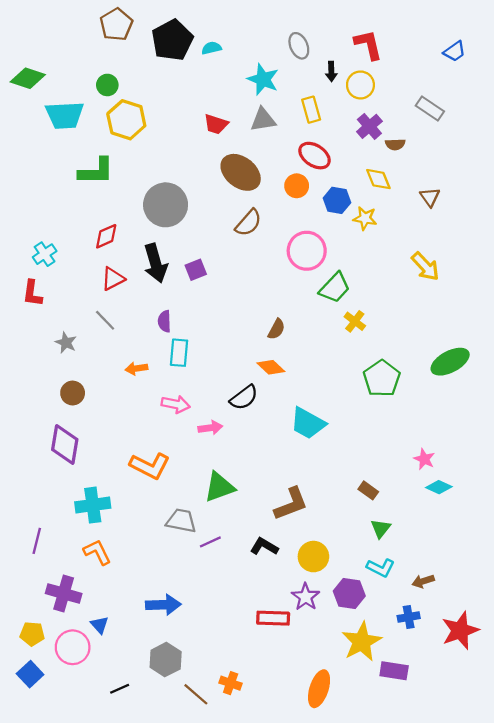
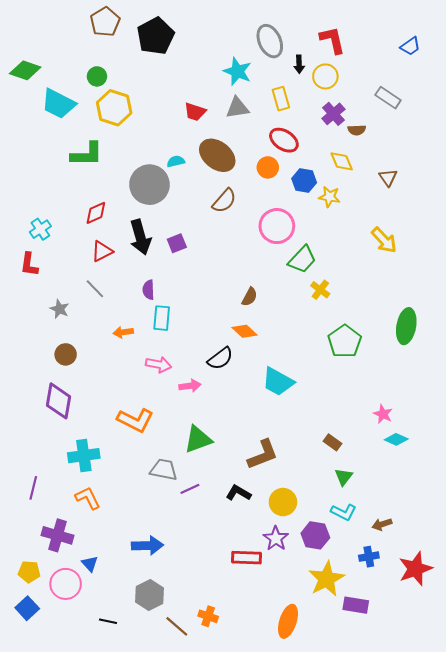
gray ellipse: (299, 46) -> (270, 41), size x1.4
cyan semicircle: (211, 48) -> (176, 161), moved
cyan trapezoid: (65, 115) -> (59, 104), turned 30
green ellipse: (450, 362) -> (406, 326), turned -52
black line: (120, 689) -> (108, 621), turned 36

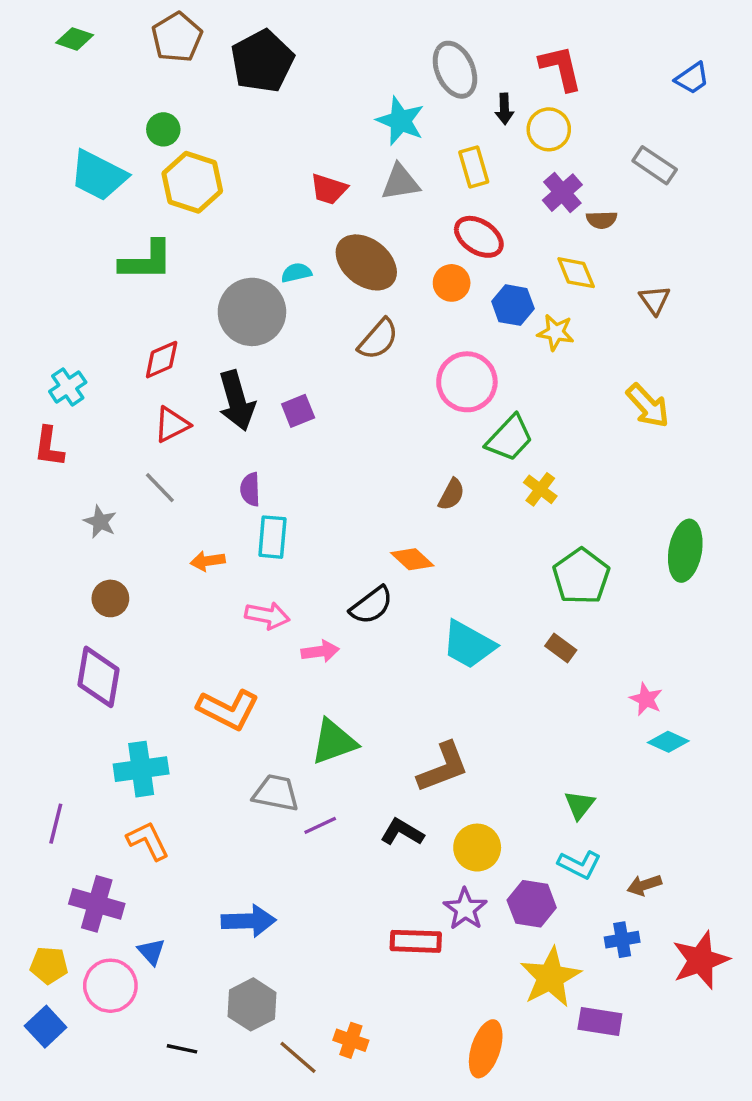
green diamond: (25, 70) -> (75, 39), moved, size x0.7
brown semicircle: (250, 297) -> (452, 494), moved
brown rectangle: (332, 442) -> (561, 648), moved

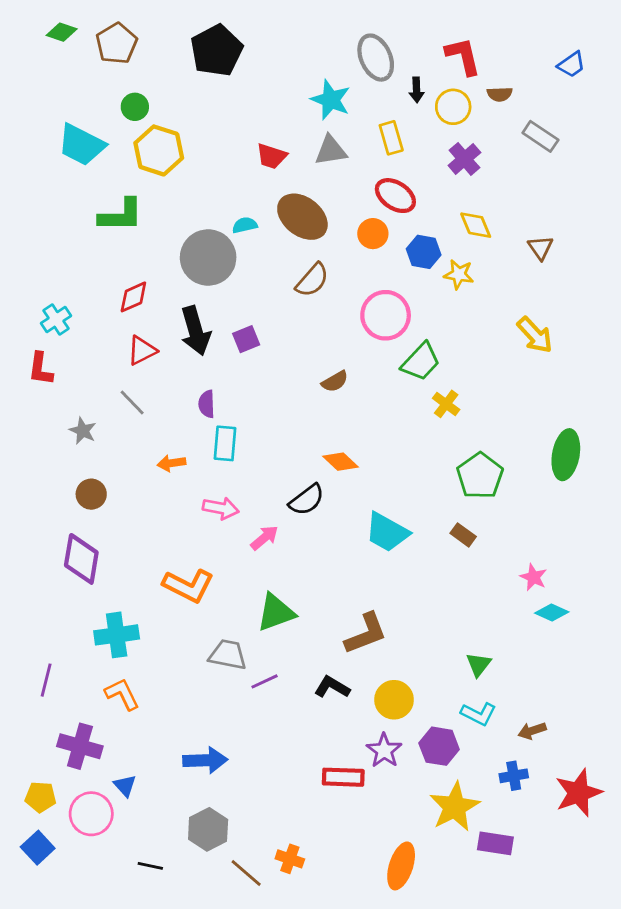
brown pentagon: (177, 37) -> (117, 43), moved
brown semicircle: (602, 220) -> (500, 94), moved
brown semicircle: (452, 494) -> (335, 381), moved, turned 32
pink arrow: (320, 651) -> (264, 538), turned -32

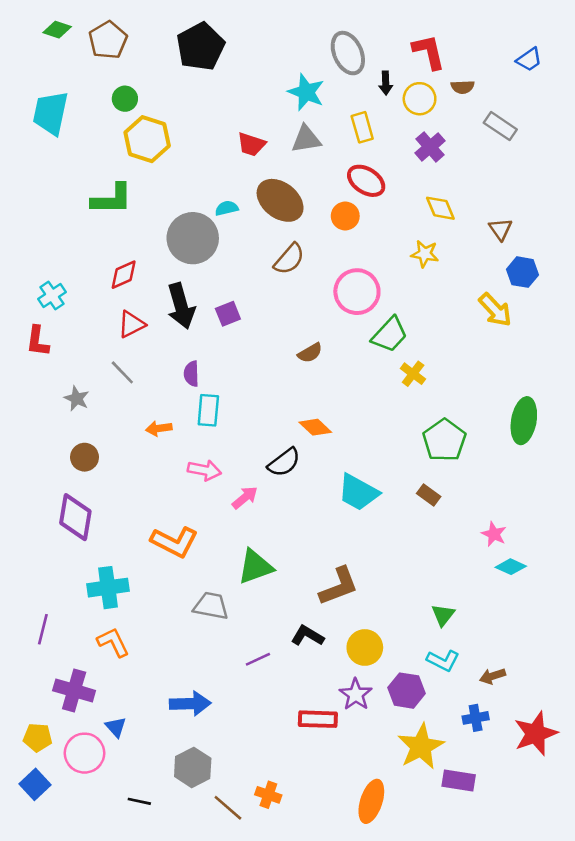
cyan trapezoid: (81, 145) -> (51, 113), moved, turned 75
blue hexagon: (424, 252) -> (523, 272), moved
purple line: (264, 681) -> (258, 659), moved

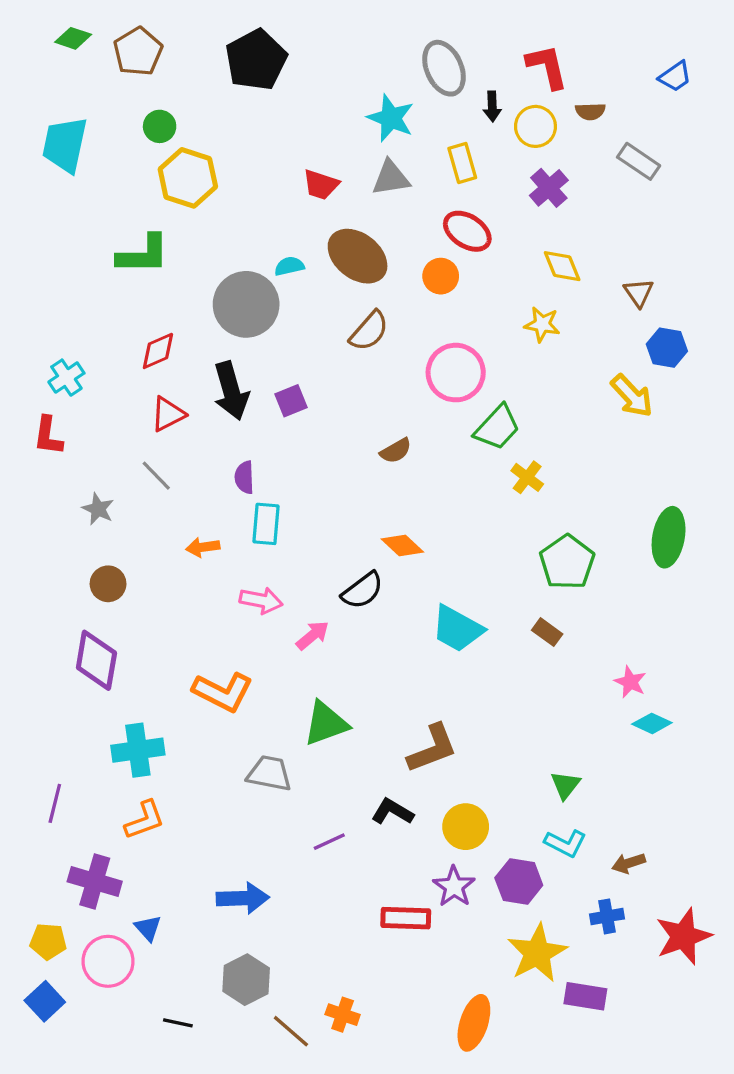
orange L-shape: (113, 642) -> (145, 820), turned 96

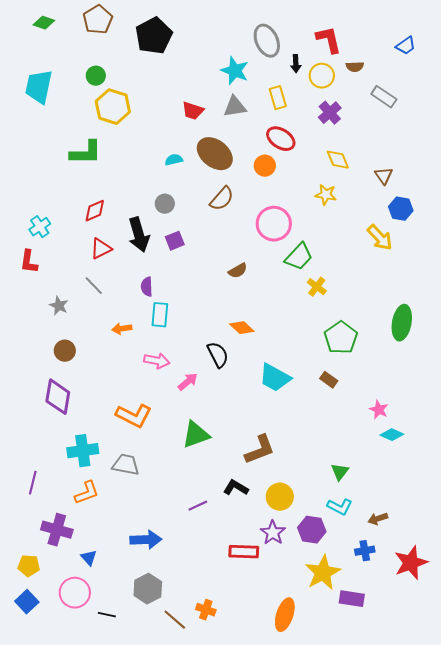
brown pentagon: (138, 52) -> (98, 20), moved
gray circle: (246, 304) -> (165, 204), moved, size x0.5
black semicircle: (362, 590) -> (218, 355), turned -80
gray trapezoid: (269, 773) -> (126, 465), moved
pink circle: (108, 961) -> (75, 593), moved

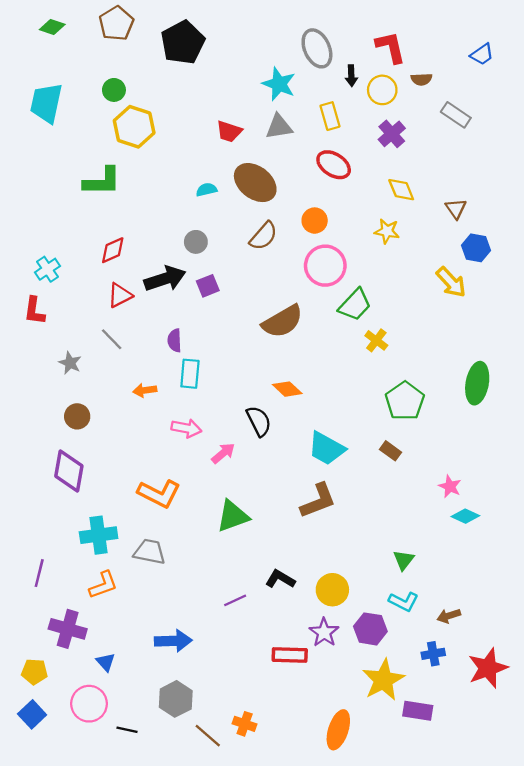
orange circle: (265, 166) -> (315, 221), moved
black arrow: (139, 235) -> (165, 279), turned -92
brown semicircle: (238, 271) -> (283, 321), size x1.8
brown L-shape: (260, 450) -> (318, 501), moved

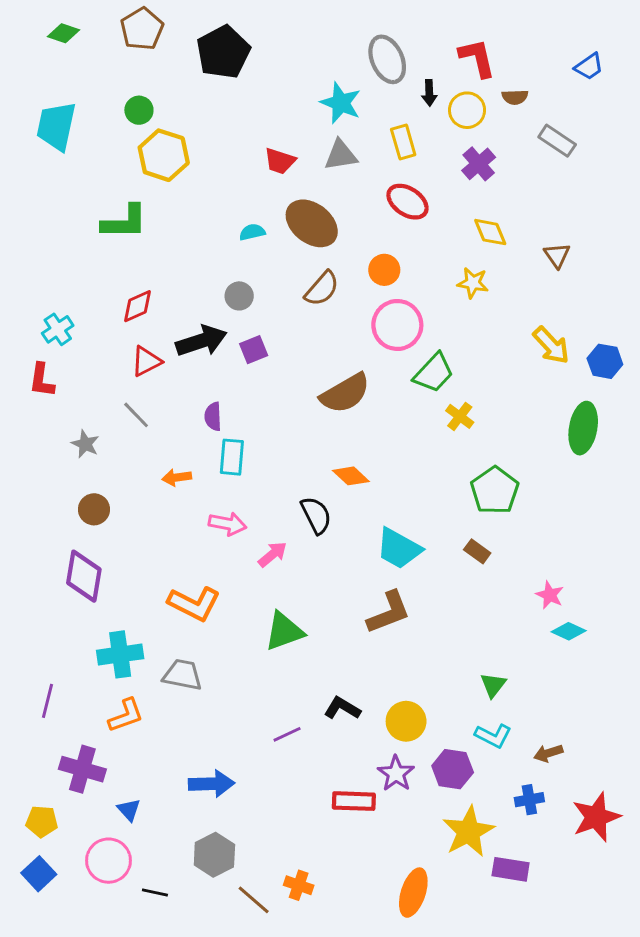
blue hexagon: (476, 248) -> (605, 361), moved
green ellipse: (477, 383) -> (583, 428), moved

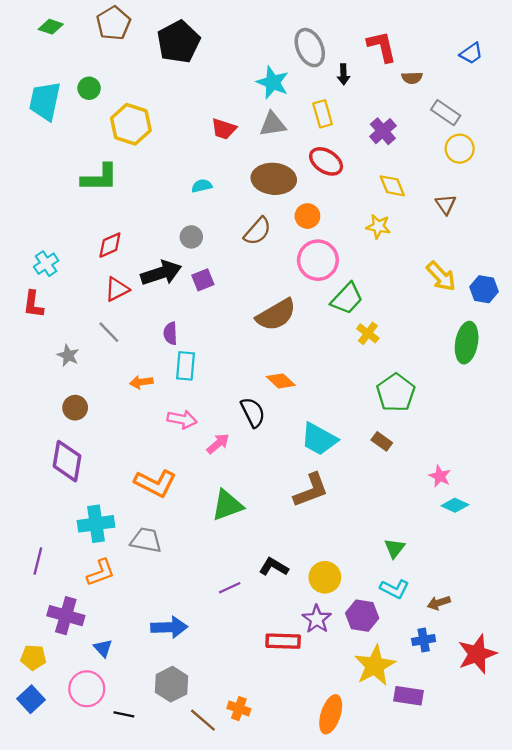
green circle: (139, 110) -> (89, 88), moved
yellow circle: (467, 110) -> (460, 149), moved
brown ellipse: (312, 223) -> (274, 179), moved, turned -33

